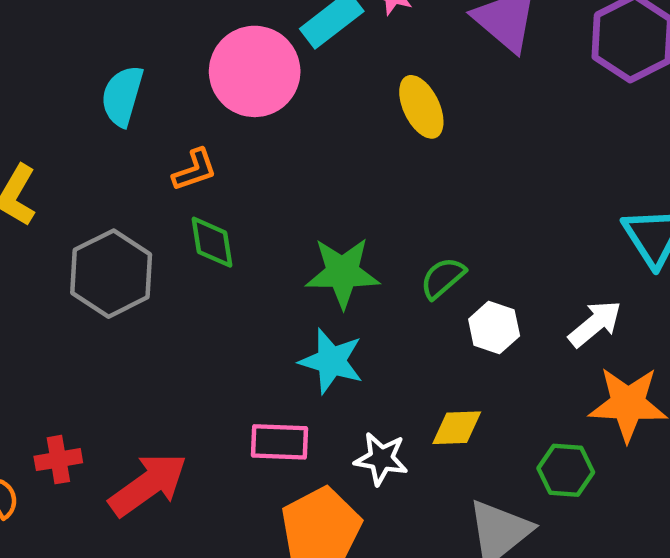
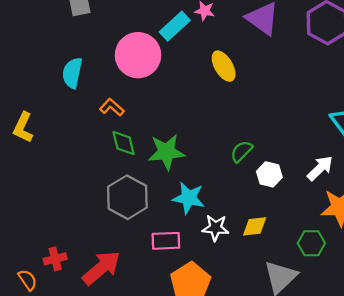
orange L-shape: (195, 170) -> (112, 107), turned -115
green star: (343, 273) -> (166, 152), moved
gray hexagon: (111, 274) -> (127, 197), moved
white star: (381, 459) -> (215, 228), moved

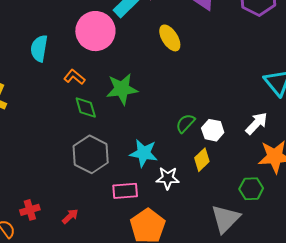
green semicircle: (241, 151) -> (185, 123), moved
green star: (166, 152) -> (122, 89), moved
yellow diamond: (255, 226) -> (202, 160), moved, turned -35
red arrow: (101, 268) -> (70, 216), size x0.5

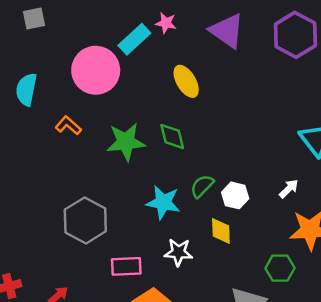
green diamond: (86, 108) -> (172, 136), moved
white arrow: (256, 123) -> (289, 189), size x0.7
cyan star: (144, 153) -> (163, 202), moved
yellow diamond: (202, 160) -> (221, 231), turned -50

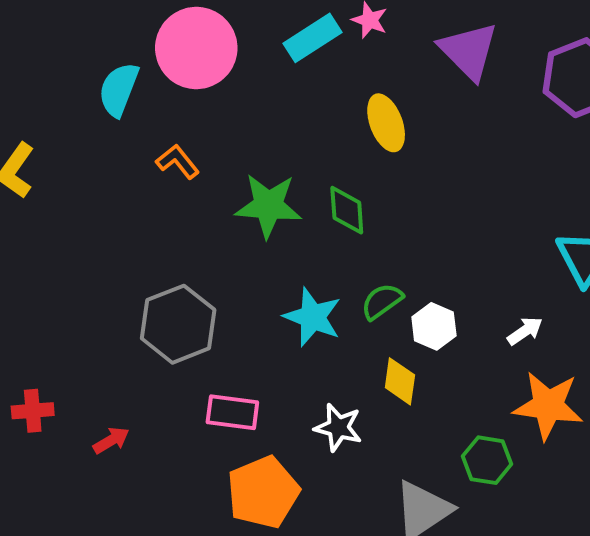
pink circle: (96, 70) -> (196, 48), moved
white star: (178, 252) -> (338, 427), moved

